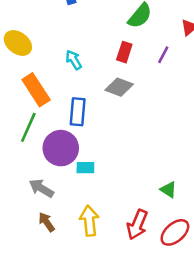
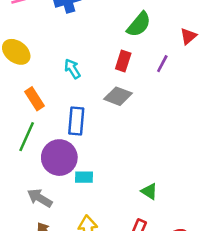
orange rectangle: (36, 90) -> (35, 99), size x0.7
green triangle: (168, 190) -> (149, 191), moved

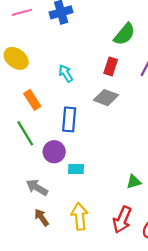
green line: (27, 137) -> (25, 133), turned -55
purple circle: (59, 158) -> (54, 152), size x0.7
green triangle: (149, 191) -> (134, 182), turned -49

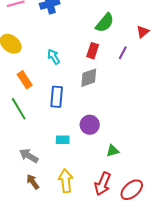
gray diamond: (106, 98) -> (89, 78), turned -40
purple circle: (54, 152) -> (90, 125), moved

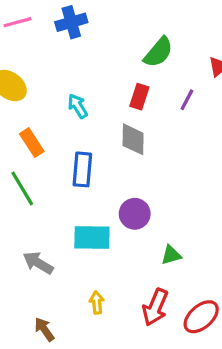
gray diamond: (89, 78) -> (133, 139), turned -70
cyan rectangle: (63, 140) -> (92, 238), size x1.6
yellow arrow: (66, 181) -> (97, 302), size x0.6
brown arrow: (33, 182) -> (44, 329), moved

